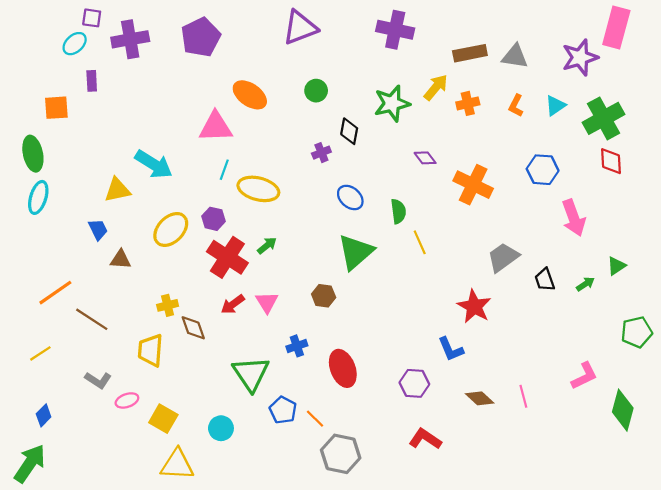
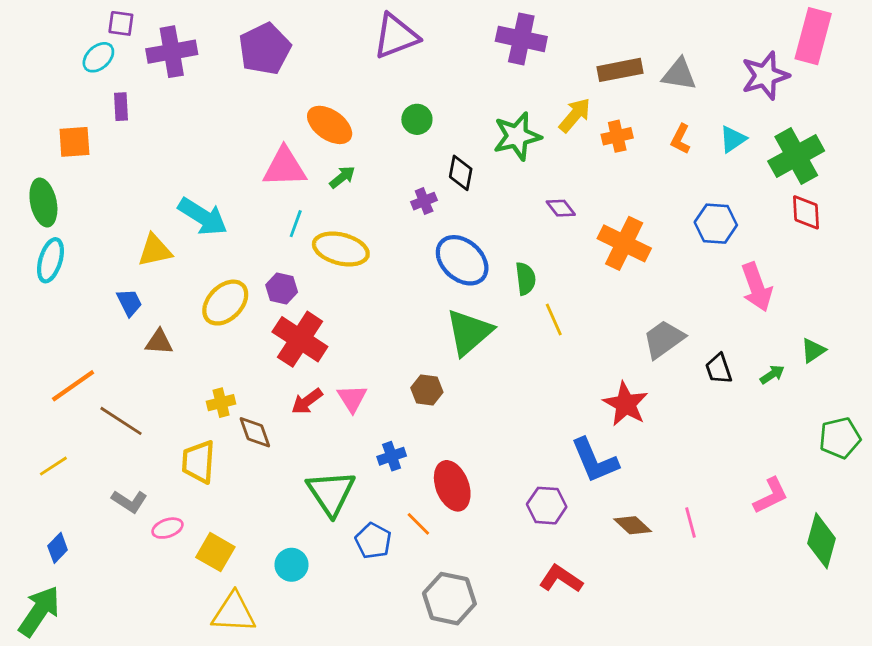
blue ellipse: (350, 197) -> (462, 260), size x1.5
green arrow: (267, 246) -> (342, 177), moved
blue L-shape: (451, 349) -> (595, 460), size x1.4
orange line: (315, 419) -> (418, 524), moved

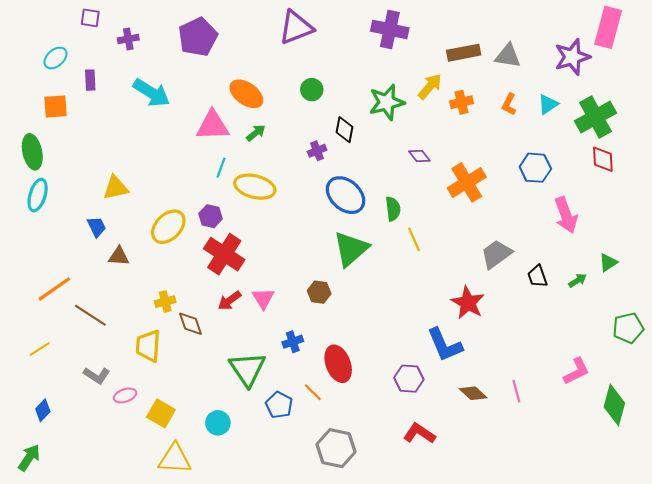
purple cross: (172, 52) -> (128, 39), size x0.6
cyan ellipse: (98, 57) -> (55, 58), moved
cyan arrow: (203, 217) -> (151, 93), moved
orange cross: (624, 243) -> (467, 182), turned 33
green arrow: (39, 611) -> (29, 458), size x0.7

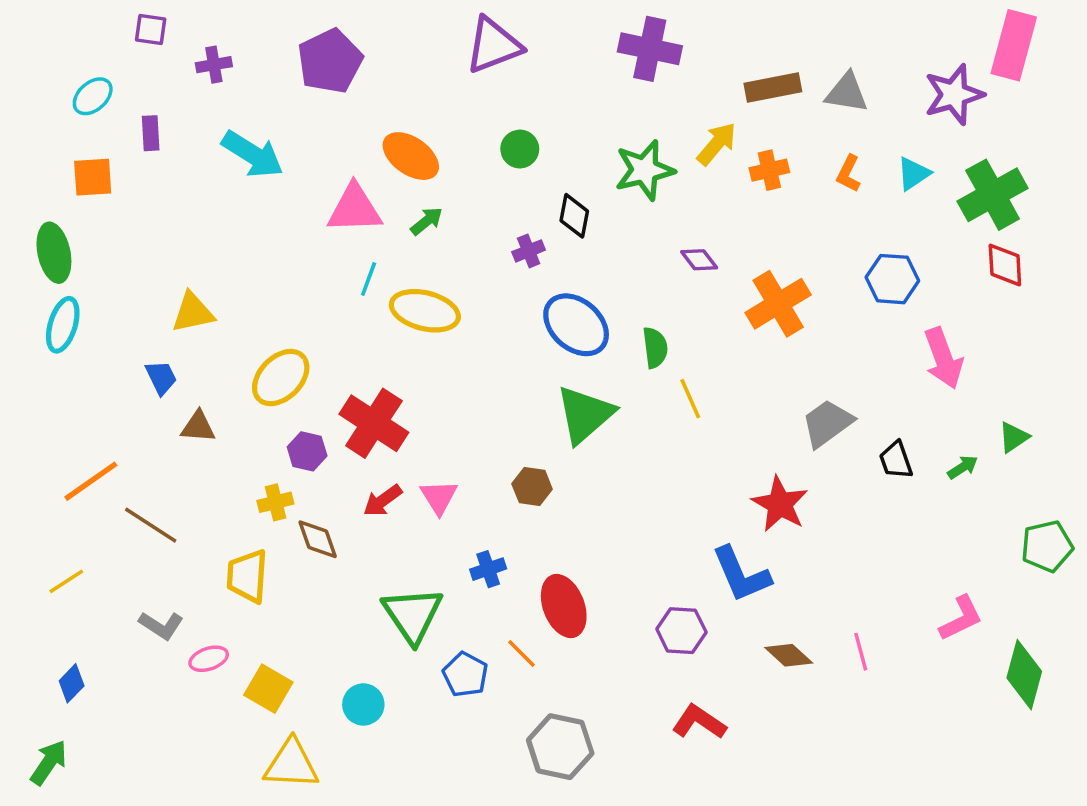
purple hexagon: (211, 216) -> (307, 451), moved

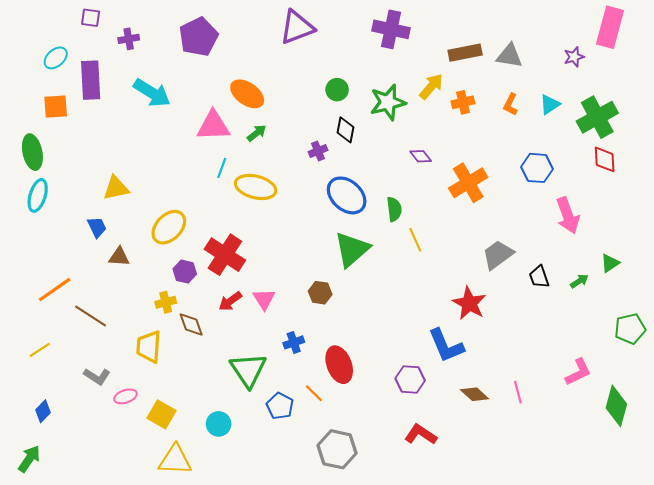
purple star: (954, 95) -> (574, 57), size x0.6
purple rectangle: (151, 133) -> (91, 80), size x1.8
green circle: (520, 149) -> (337, 90), moved

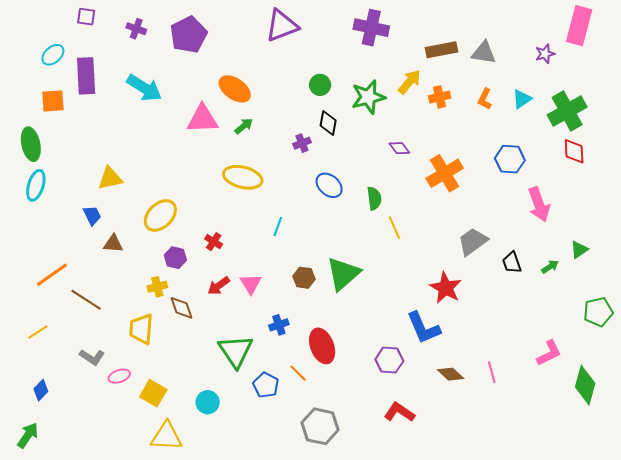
purple cross: (129, 39) -> (136, 29), moved, turned 30
cyan line: (222, 168) -> (278, 226), moved
blue ellipse: (347, 195) -> (329, 185), size x0.7
green triangle: (352, 249) -> (343, 274), moved
red cross: (225, 255) -> (214, 242), size x0.5

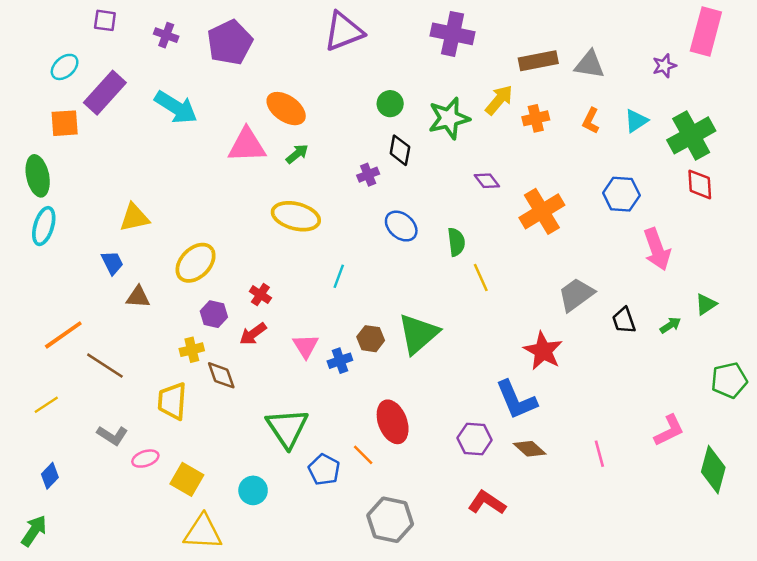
purple rectangle: (86, 76) -> (105, 93), turned 45
red arrow: (219, 286) -> (253, 334), moved
blue cross: (279, 325) -> (340, 361), moved
brown diamond: (451, 374) -> (530, 449), moved

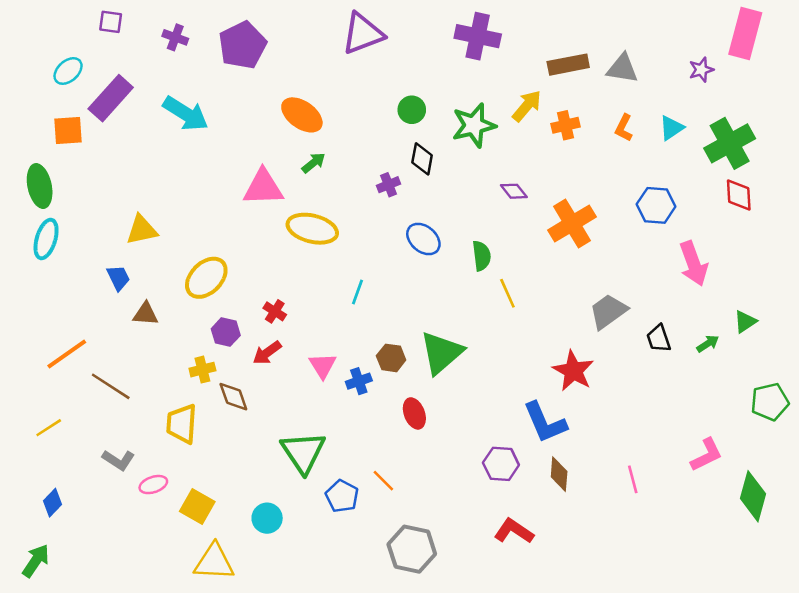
pink triangle: (247, 145) -> (263, 187), moved
red ellipse: (393, 422) -> (414, 413), moved, size x0.7
brown diamond: (530, 449) -> (559, 474), turned 52

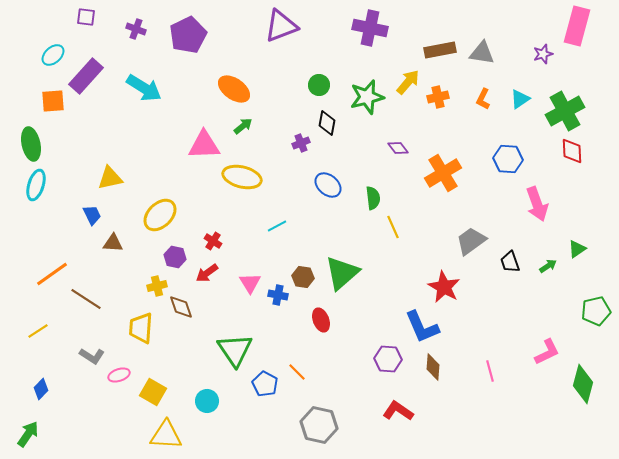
cyan line: (358, 292) -> (277, 226), turned 42
blue cross: (359, 381) -> (278, 295), turned 30

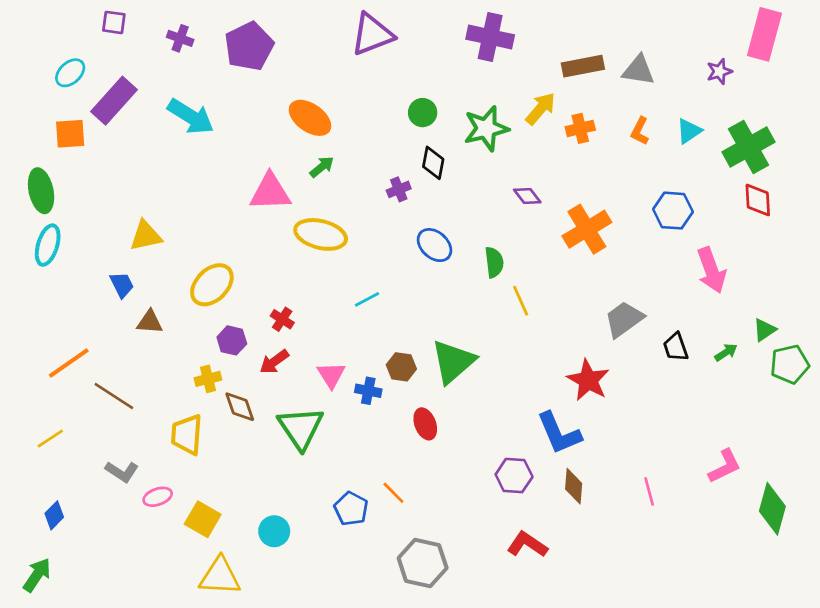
green pentagon: (596, 311) -> (790, 364), moved
green triangle: (235, 350) -> (301, 428), moved

